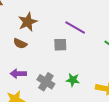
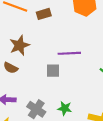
purple line: (75, 28) -> (69, 53), turned -35

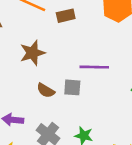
brown semicircle: (11, 68) -> (46, 90), moved

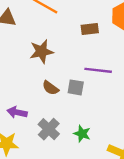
brown rectangle: (66, 16) -> (90, 29), moved

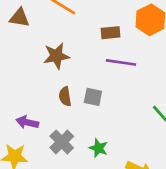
purple line: (98, 70) -> (121, 62), moved
brown semicircle: (50, 88) -> (65, 96), turned 42

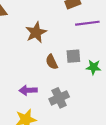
gray cross: (62, 142) -> (59, 98), turned 36
green star: (98, 148) -> (94, 67), moved

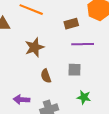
gray square: (73, 56) -> (74, 70), moved
green star: (94, 67) -> (84, 97), moved

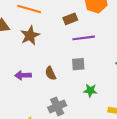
brown star: (34, 47) -> (30, 36), moved
purple arrow: (21, 100) -> (23, 75), moved

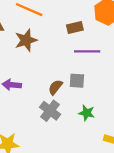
brown semicircle: (50, 73) -> (55, 87), moved, turned 56
gray cross: (57, 106) -> (50, 111), moved, turned -36

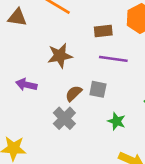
brown star: (26, 40) -> (60, 56), moved
green star: (87, 113) -> (117, 121), moved

